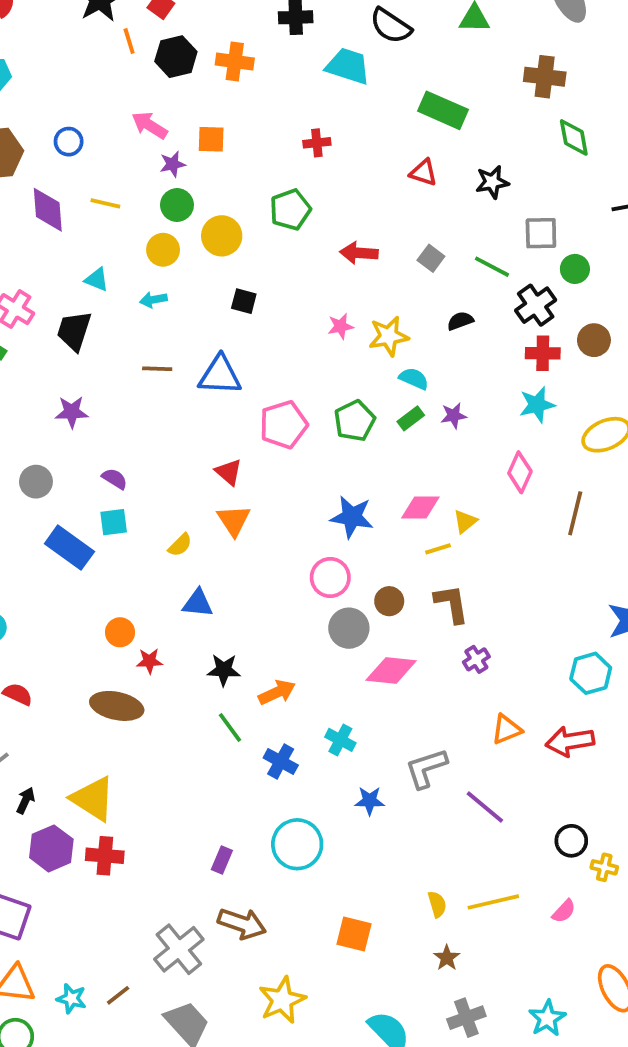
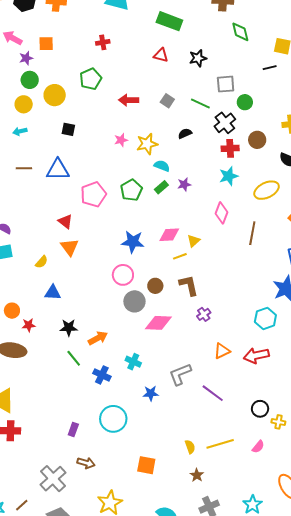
brown arrow: (242, 924) -> (86, 463), size x0.7

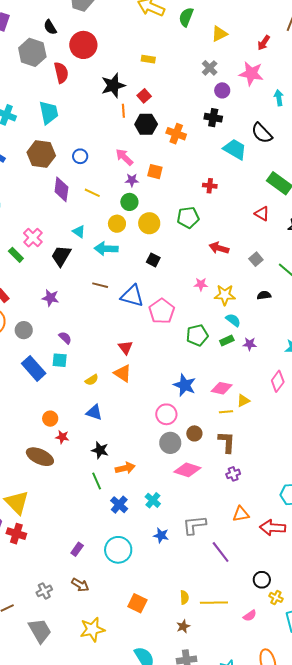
cyan arrow: (20, 131) -> (106, 249), size x1.6
pink pentagon: (93, 194) -> (162, 311), moved, turned -30
orange triangle: (70, 247) -> (123, 373), turned -36
gray cross: (53, 479) -> (44, 591), size x0.6

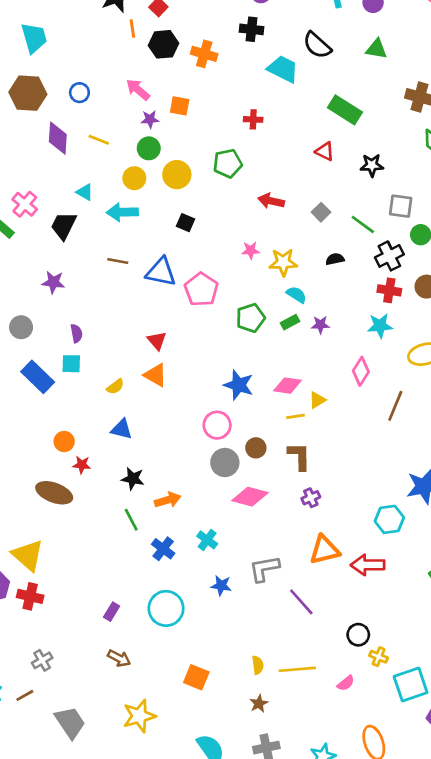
purple semicircle: (65, 338) -> (76, 333), turned 40
orange triangle: (241, 514) -> (325, 550), size x1.4
gray cross: (44, 591) -> (42, 660), moved

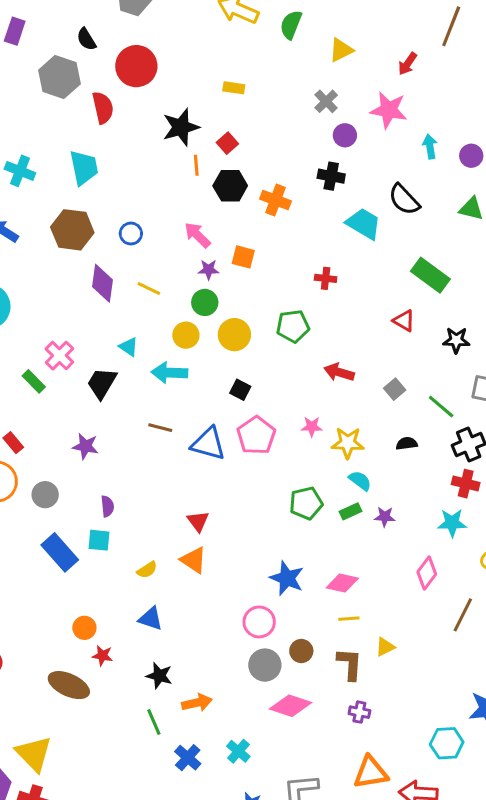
pink pentagon: (201, 289) -> (256, 435), moved
yellow triangle: (317, 400) -> (385, 647), moved
purple cross: (311, 498) -> (359, 712), turned 30

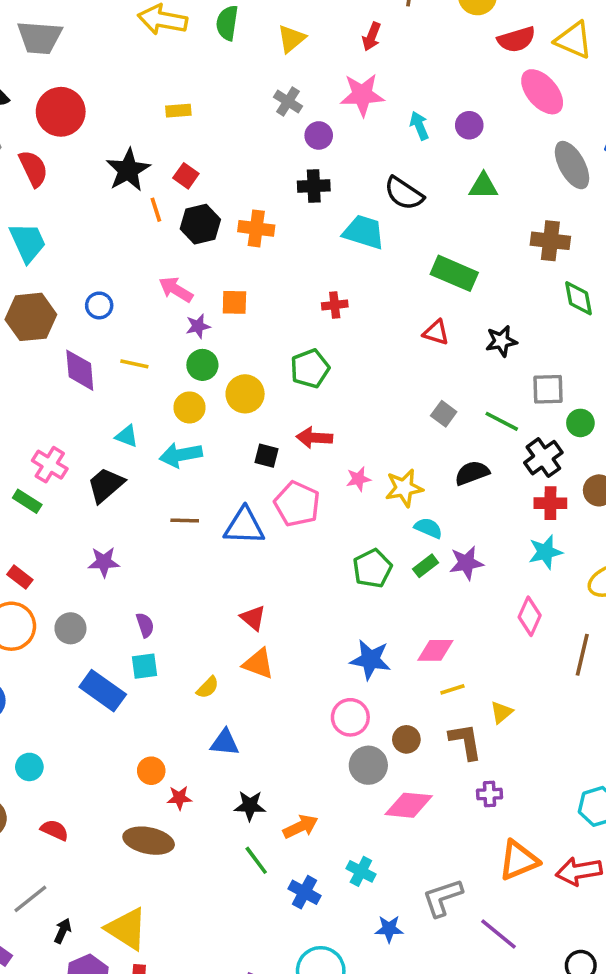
red arrow: (339, 372) -> (314, 438), moved
black trapezoid: (102, 383) -> (106, 485), turned 32
black semicircle: (407, 444) -> (472, 473), size x1.4
purple star: (385, 517) -> (466, 563), size x1.4

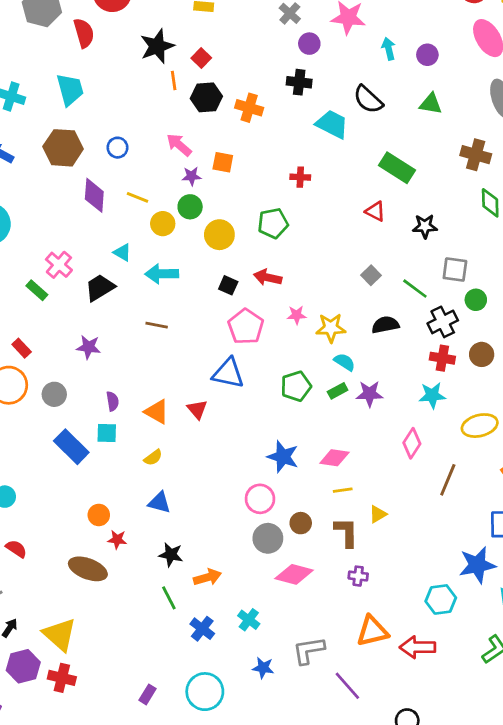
yellow circle: (189, 407) -> (163, 224), moved
blue triangle: (244, 526) -> (228, 373), moved
orange triangle: (258, 664) -> (157, 412), moved

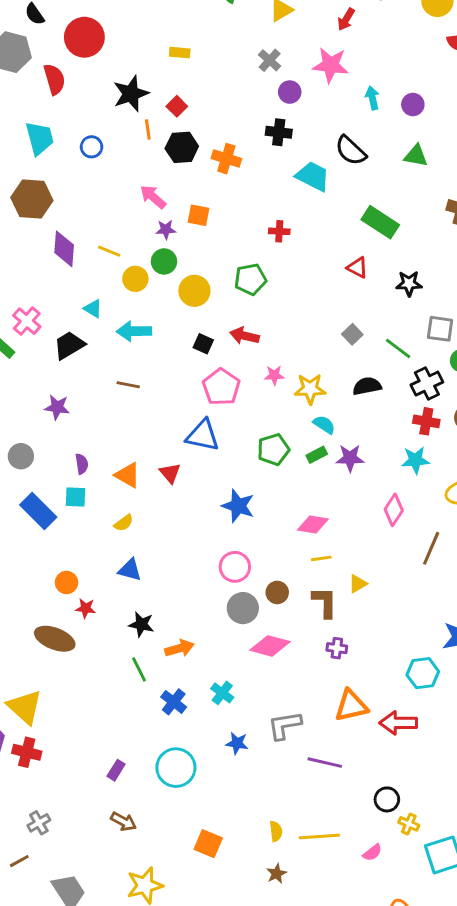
blue circle: (117, 148) -> (92, 147), moved
blue star: (283, 457) -> (238, 506), moved
purple line: (347, 686) -> (325, 763), turned -36

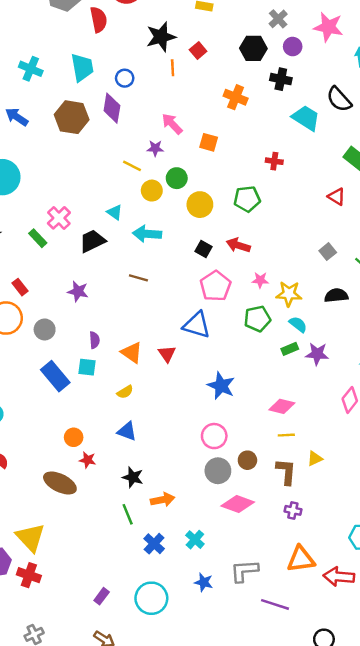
black hexagon: (182, 147) -> (253, 48), moved
purple star: (166, 230) -> (155, 148), moved
purple diamond: (64, 249) -> (112, 108), moved
green pentagon: (273, 449) -> (257, 319), moved

